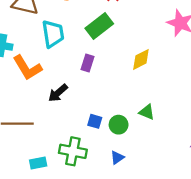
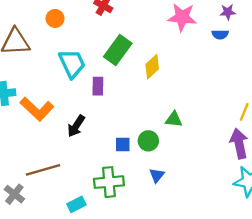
green rectangle: (99, 26) -> (118, 50), moved
cyan trapezoid: (53, 34) -> (72, 64), moved

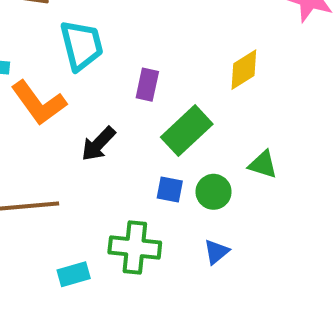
green rectangle: (118, 50) -> (187, 131), moved
cyan trapezoid: (72, 64) -> (82, 45), moved

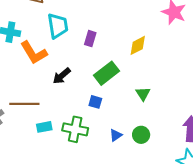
purple rectangle: (147, 85) -> (90, 39), moved
green triangle: (263, 164) -> (143, 94), turned 35
green circle: (214, 192) -> (141, 135), moved
cyan rectangle: (74, 274) -> (44, 127), moved

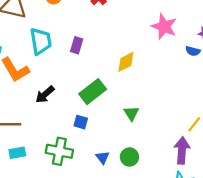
purple rectangle: (90, 39) -> (77, 45), moved
cyan rectangle: (44, 127) -> (17, 153), moved
blue triangle: (116, 135) -> (103, 157), turned -32

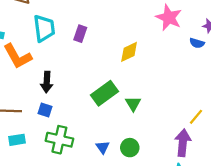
green rectangle: (93, 92) -> (105, 93), moved
black arrow: (45, 94) -> (47, 82), turned -48
blue square: (81, 122) -> (45, 110), moved

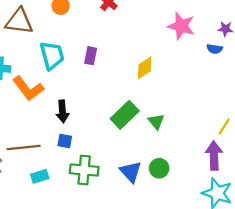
blue triangle: (103, 147) -> (131, 172), size x1.5

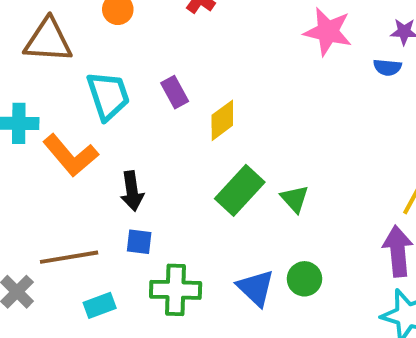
purple rectangle: (91, 56) -> (175, 92), turned -36
yellow diamond: (145, 68) -> (222, 120), moved

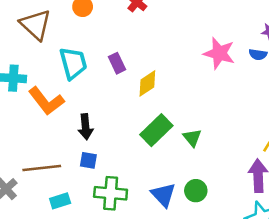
pink star: (328, 32) -> (219, 53), moved
brown triangle: (48, 40) -> (36, 25), turned 36

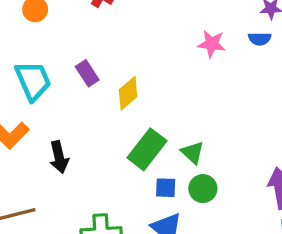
pink star: (219, 53) -> (212, 44), size x0.7
blue square: (88, 160) -> (166, 188), moved
green circle: (196, 191) -> (203, 189), moved

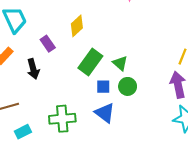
purple rectangle: (87, 73) -> (48, 44), moved

